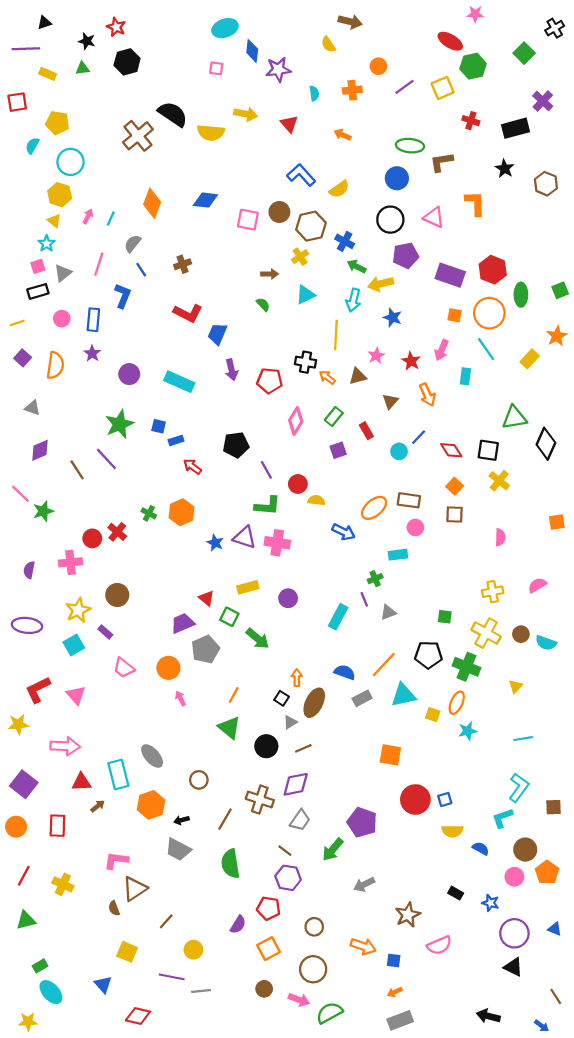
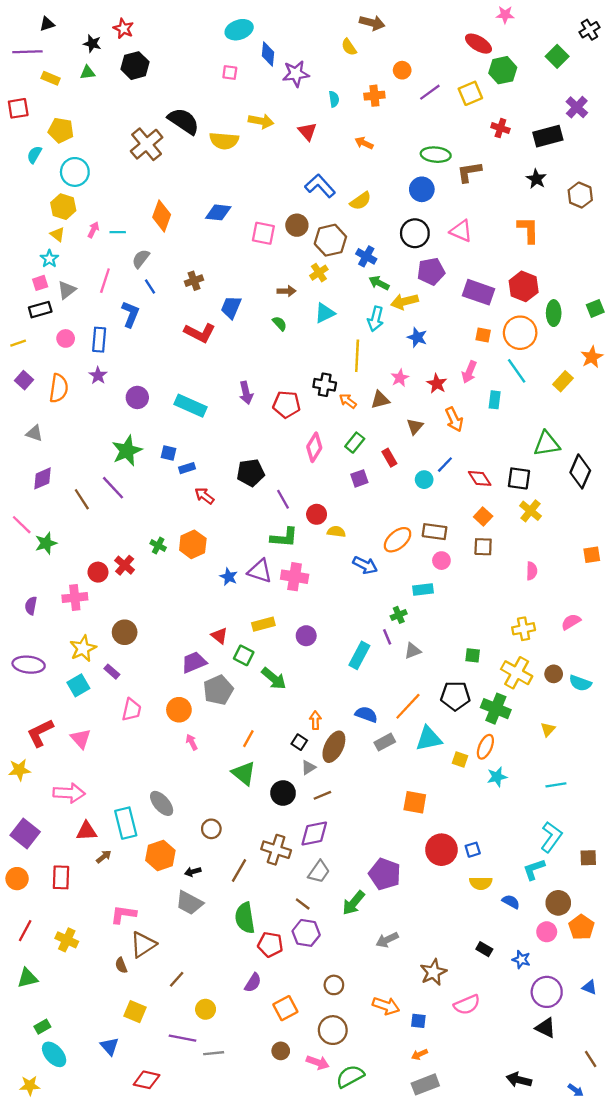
orange L-shape: (475, 203) -> (528, 230), moved
cyan line: (111, 219) -> (118, 232), turned 64
blue trapezoid: (217, 334) -> (231, 307), moved
pink trapezoid: (124, 668) -> (132, 710), turned -115
red pentagon: (269, 908) -> (270, 945), moved

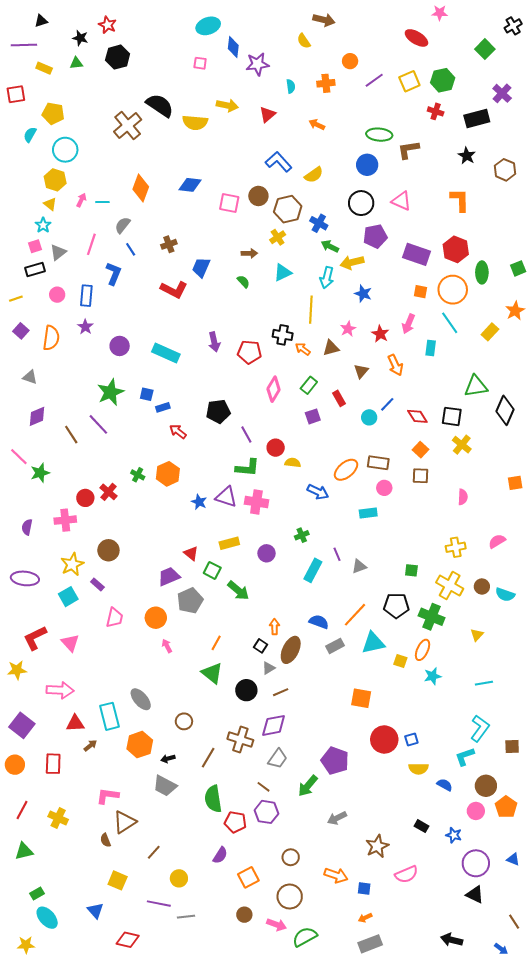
green hexagon: (503, 70) -> (443, 80), moved
red triangle: (307, 131) -> (268, 114), turned 30
green cross: (399, 615) -> (302, 535), moved

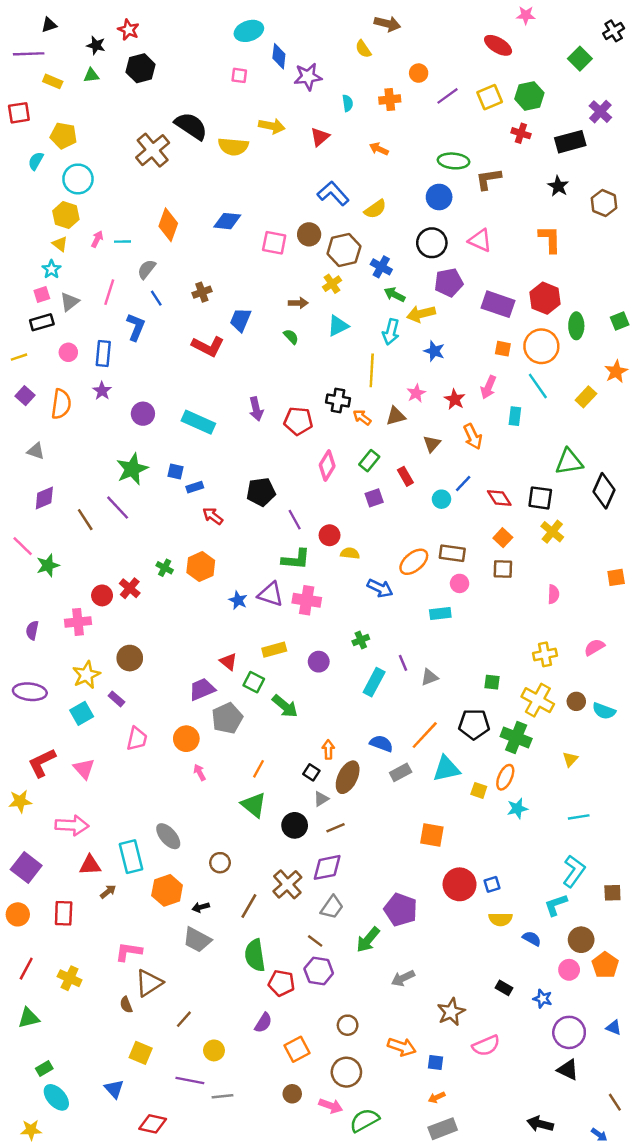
brown cross: (240, 739) -> (287, 884), turned 30

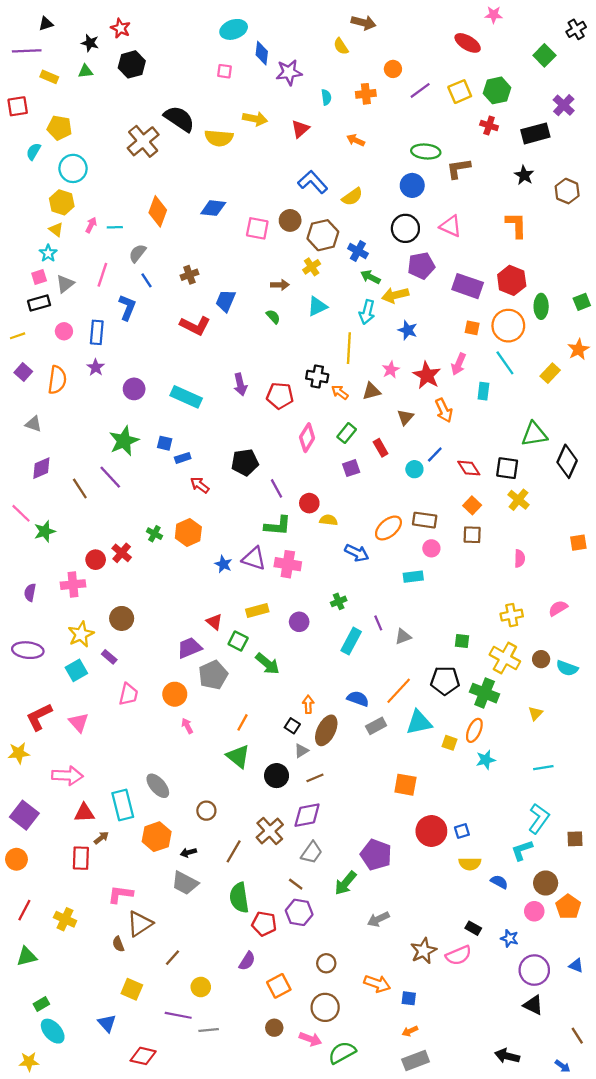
red star: (455, 399) -> (427, 375), size x1.4
red rectangle: (64, 913) -> (81, 858), moved
pink semicircle: (486, 1046) -> (459, 955), moved

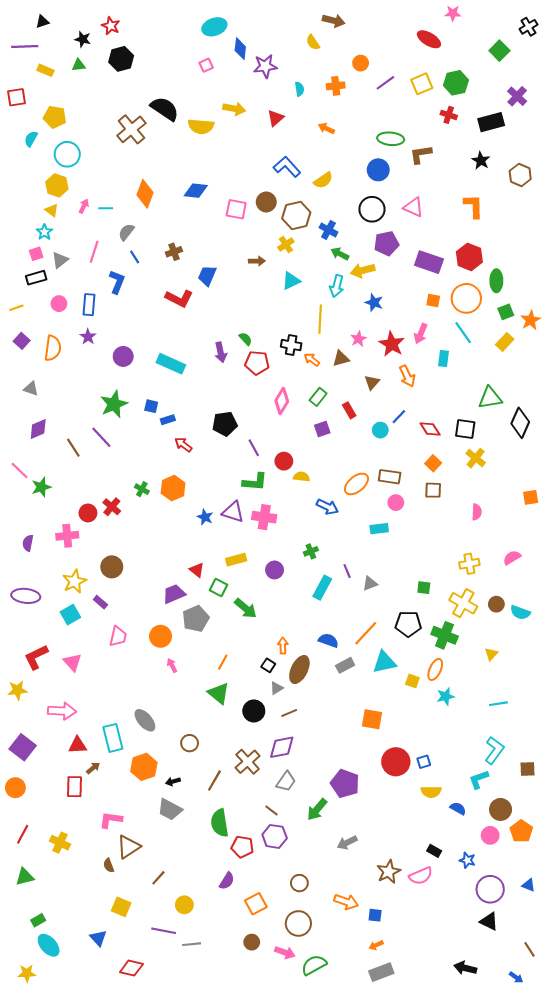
pink square: (225, 71) -> (206, 65), turned -32
green square: (582, 302) -> (506, 312), moved
green semicircle: (273, 317) -> (246, 339), moved

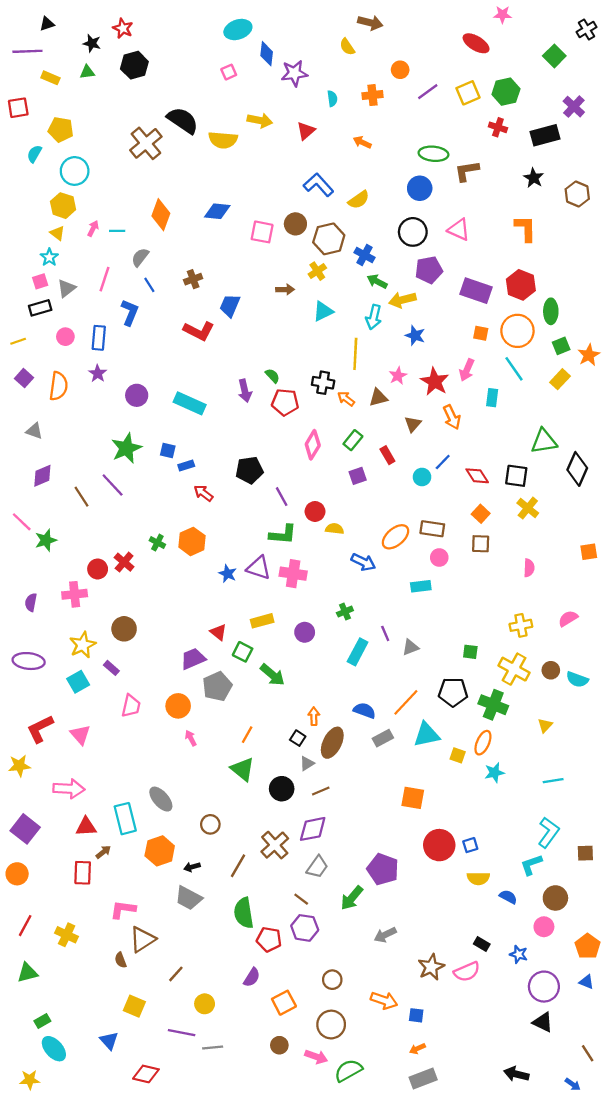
orange pentagon: (521, 831) -> (588, 946), moved

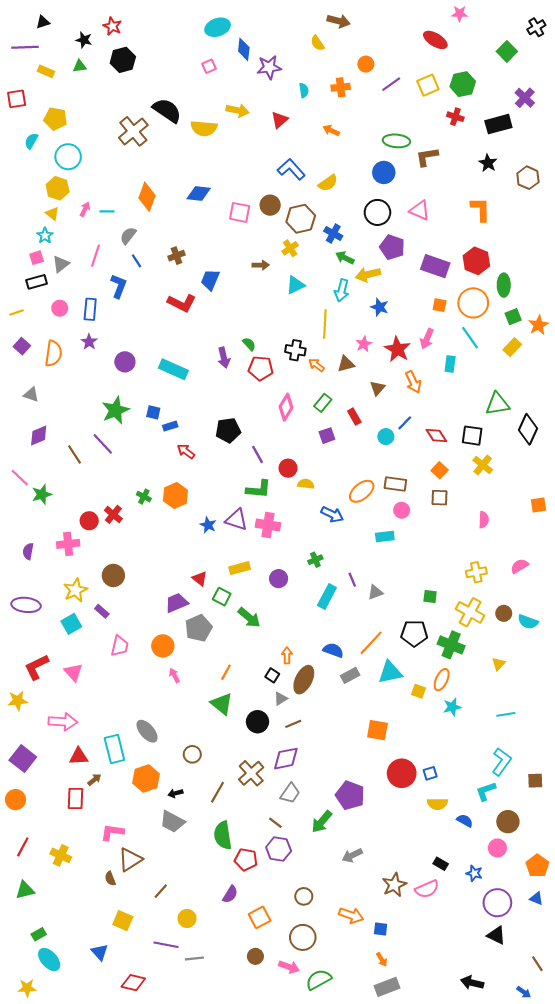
purple pentagon: (429, 270) -> (392, 247), turned 30
orange arrow: (417, 1049) -> (382, 960), turned -96

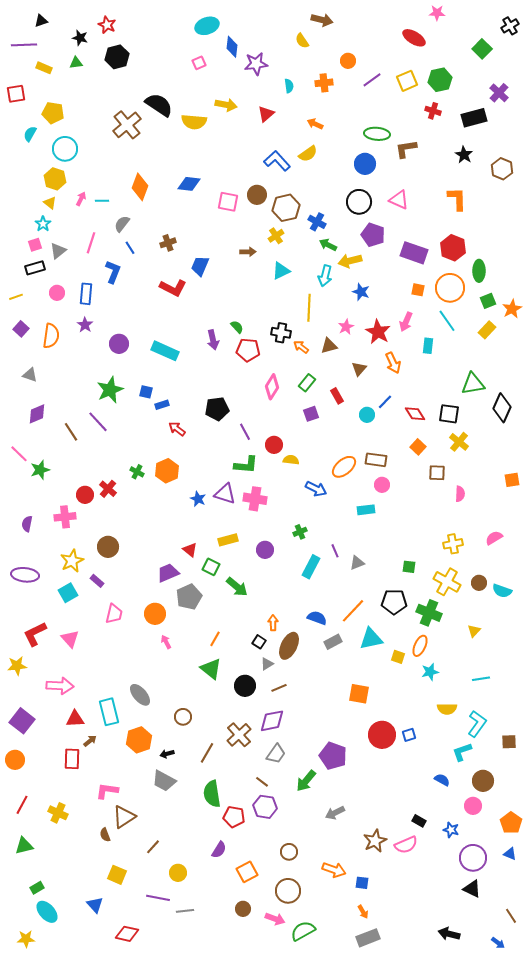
yellow semicircle: (328, 183) -> (308, 154), moved
brown square: (440, 498) -> (437, 473), moved
yellow semicircle: (437, 804) -> (447, 709), moved

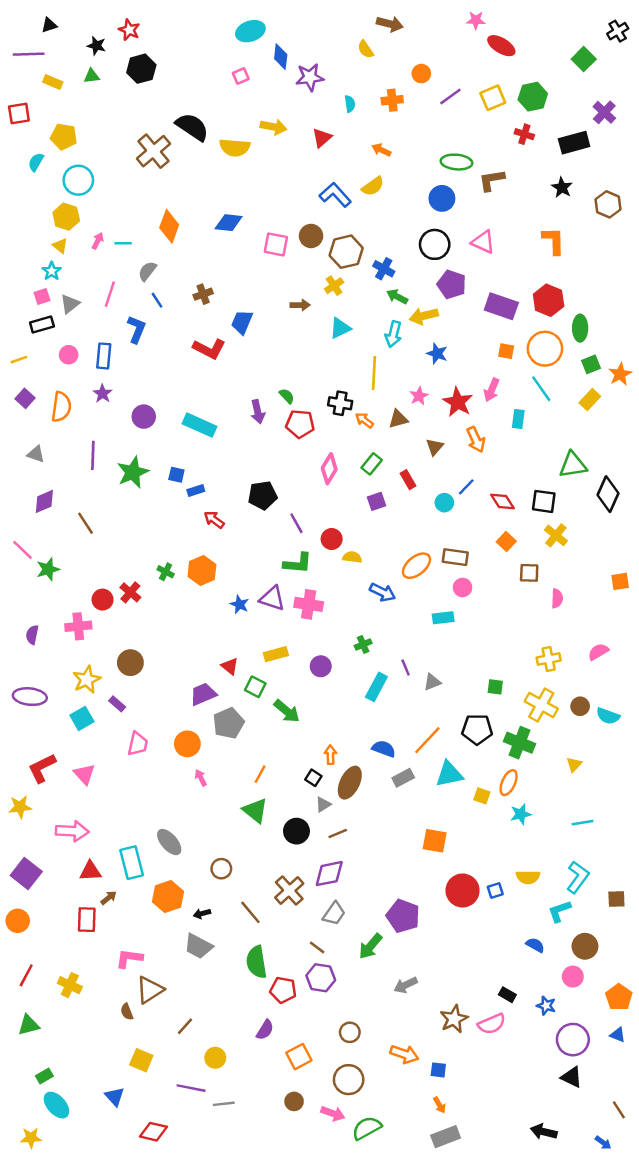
pink star: (437, 13) -> (476, 20), moved
purple line: (98, 422) -> (93, 455), moved, turned 45
yellow semicircle: (447, 709) -> (528, 877), moved
brown line: (207, 753) -> (250, 912), turned -70

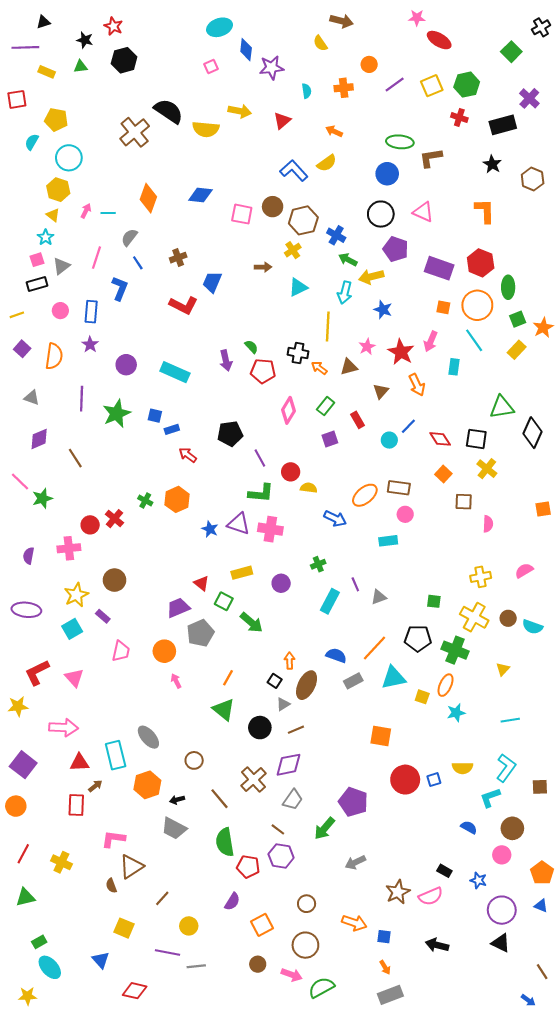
black arrow: (544, 1132) -> (437, 945), moved

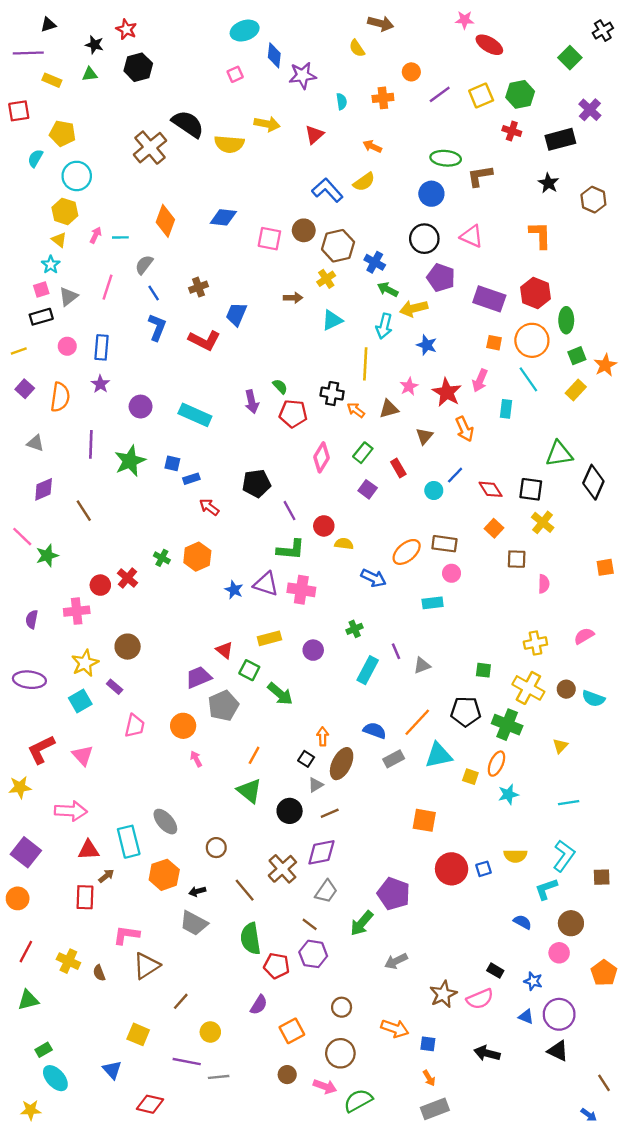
blue L-shape: (120, 288) -> (157, 327), moved
purple square: (330, 439) -> (368, 489), turned -35
brown semicircle: (111, 886) -> (99, 973), moved
blue triangle: (541, 906) -> (526, 1017), moved

